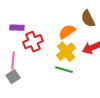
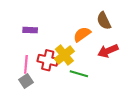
red cross: (33, 42) -> (48, 60), moved, turned 36
yellow cross: (66, 52) -> (64, 55), moved

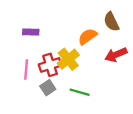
red cross: (48, 60) -> (50, 65), turned -30
green line: (79, 74) -> (80, 92), moved
gray square: (26, 81) -> (48, 88), moved

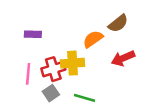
brown semicircle: (111, 22) -> (118, 23), turned -102
yellow cross: (68, 59) -> (73, 63), turned 35

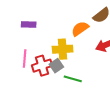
red cross: (53, 69) -> (42, 66), moved
gray square: (51, 93) -> (56, 66), moved

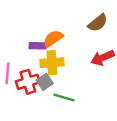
purple rectangle: (29, 25) -> (38, 46), moved
orange semicircle: (80, 29) -> (53, 39), moved

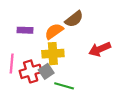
brown semicircle: (98, 23) -> (74, 19), moved
purple rectangle: (38, 46) -> (25, 30), moved

